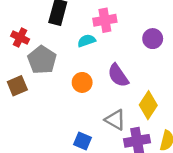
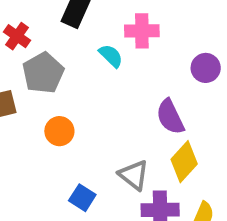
cyan semicircle: (87, 41) -> (111, 56), turned 54
purple semicircle: (118, 75) -> (170, 117), moved
orange circle: (82, 82) -> (59, 131), moved

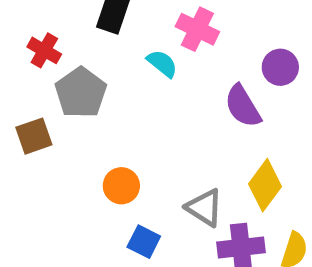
pink cross: (142, 31) -> (197, 29), turned 32
purple semicircle: (170, 117) -> (243, 106), moved
orange circle: (59, 131) -> (121, 186), moved

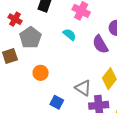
cyan semicircle: (162, 63) -> (70, 35), moved
orange circle: (121, 186) -> (41, 73), moved

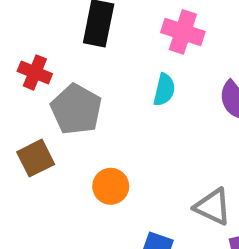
cyan semicircle: (70, 35) -> (164, 90), turned 72

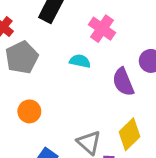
cyan semicircle: (164, 90) -> (80, 61), turned -108

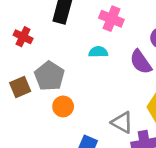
gray pentagon: (22, 57) -> (49, 76), moved

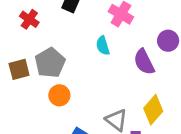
cyan semicircle: (98, 52) -> (103, 46), turned -114

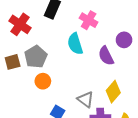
red cross: (29, 19) -> (20, 24), size x1.5
cyan semicircle: (103, 46) -> (75, 44), size x1.5

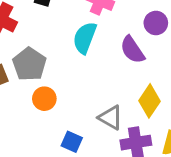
cyan semicircle: (75, 44) -> (85, 38), turned 45

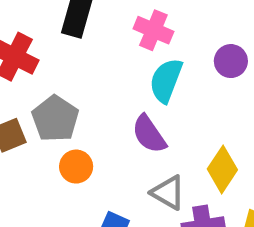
cyan semicircle: (85, 38) -> (166, 80), moved
purple semicircle: (132, 50) -> (149, 134), moved

